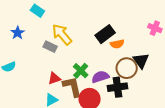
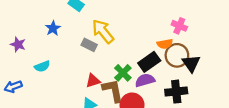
pink cross: (155, 28) -> (179, 26), moved
black rectangle: (105, 34) -> (149, 62), moved
brown circle: (127, 68) -> (177, 55), moved
black cross: (117, 87) -> (176, 92), moved

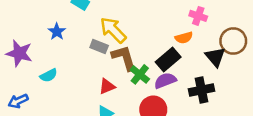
purple star: (18, 44) -> (19, 53), size x1.5
brown circle: (177, 55) -> (233, 41), moved
brown L-shape: (113, 91) -> (124, 58), moved

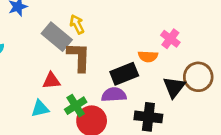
yellow arrow: (113, 30) -> (77, 24), size x0.6
gray rectangle: (99, 46) -> (57, 37), size x1.5
green cross: (140, 74) -> (76, 106), moved

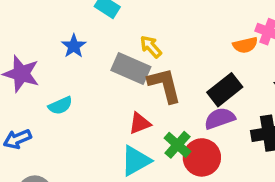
orange semicircle: (148, 56) -> (245, 45), moved
cyan triangle: (40, 109) -> (136, 161), size x1.4

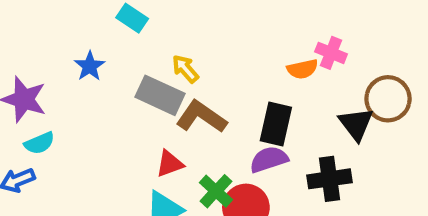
brown L-shape: (165, 85) -> (201, 117), turned -42
black rectangle: (225, 90) -> (276, 124), turned -40
cyan semicircle: (60, 106) -> (39, 143), moved

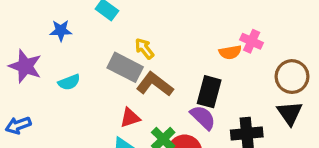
blue star: (90, 66) -> (61, 31), moved, turned 30
black triangle: (356, 124) -> (290, 113), moved
cyan semicircle: (39, 143) -> (69, 82), moved
purple semicircle: (269, 159) -> (203, 117), turned 60

